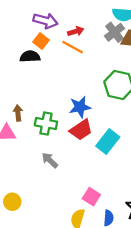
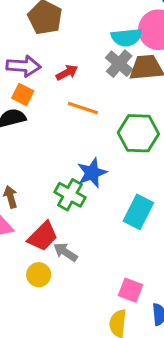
orange line: (73, 47) -> (83, 108), moved
green cross: (46, 124) -> (70, 195), moved, turned 30
red trapezoid: (81, 130) -> (43, 236), moved
yellow circle: (12, 202) -> (39, 275), moved

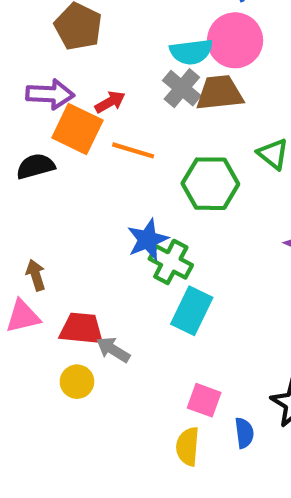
orange square: (23, 94) -> (77, 129), moved, size x1.6
green cross: (70, 195) -> (171, 262), moved
cyan rectangle: (138, 212) -> (192, 311), moved
red trapezoid: (43, 236) -> (81, 329), turned -128

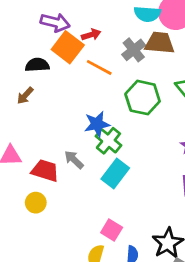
gray cross: (182, 88) -> (134, 50), moved
brown arrow: (36, 275) -> (25, 96), moved, turned -132
gray arrow: (113, 350) -> (74, 160), moved

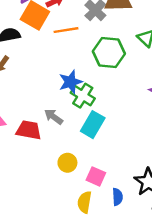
orange line: (99, 67) -> (66, 30), turned -30
yellow circle: (36, 203) -> (67, 163), moved

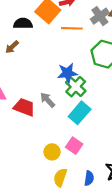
yellow circle: (67, 163) -> (52, 152), moved
pink square: (96, 176) -> (74, 146), moved

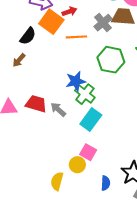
black semicircle: (23, 23) -> (28, 36), turned 132
red trapezoid: (24, 107) -> (36, 104), moved
yellow circle: (52, 152) -> (77, 165), moved
yellow semicircle: (60, 177) -> (57, 181), moved

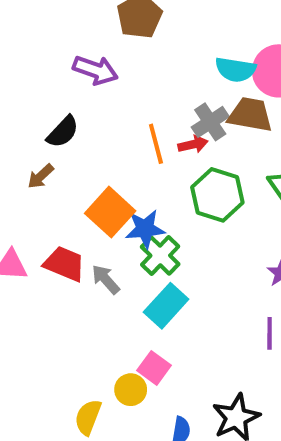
red arrow: (69, 11) -> (193, 144), moved
orange square: (51, 22) -> (110, 212), moved
orange line: (76, 37) -> (156, 144), turned 72

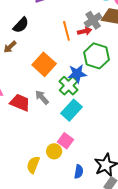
blue star: (145, 229) -> (77, 74), moved
red trapezoid: (64, 264) -> (20, 103), moved

